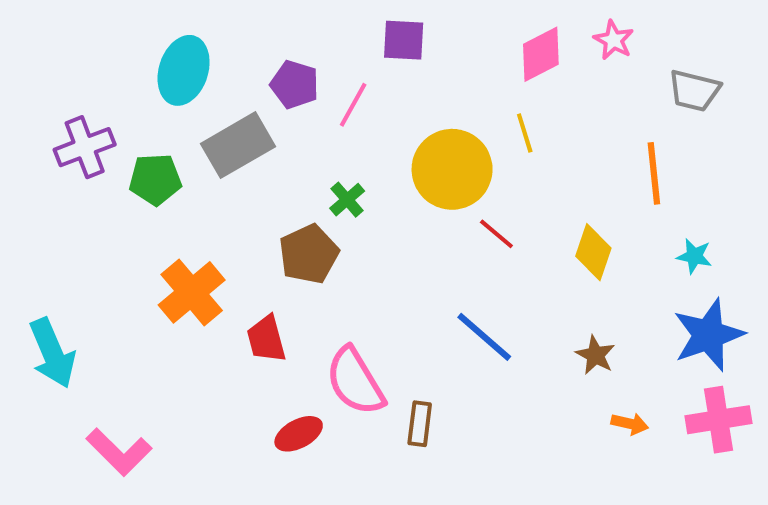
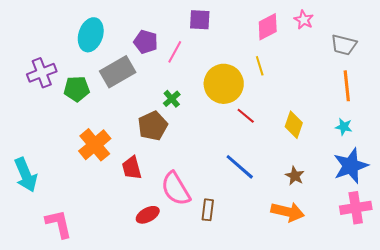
orange line: (654, 173) -> (347, 86), moved
orange arrow: (630, 424) -> (288, 212), moved, size x1.8
pink L-shape: (119, 452) -> (59, 224), turned -148

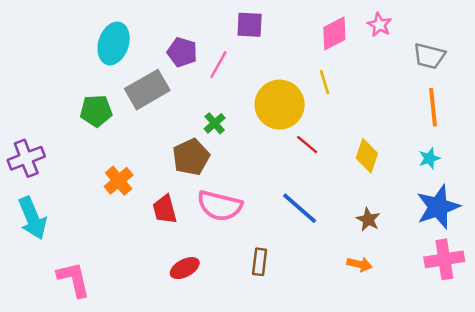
purple cross: (42, 73) -> (26, 158), moved
cyan star: (344, 127) -> (429, 158), turned -30
orange cross: (95, 145) -> (119, 181), size x0.7
pink semicircle: (176, 189) -> (220, 206), moved, turned -45
orange arrow: (288, 212) -> (359, 264), size x0.6

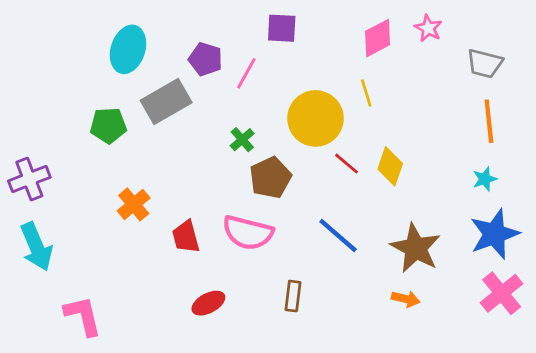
yellow diamond: (367, 156) -> (390, 166), moved
brown pentagon: (191, 157) -> (270, 178), moved
brown star: (368, 219) -> (416, 248), size x1.8
pink cross: (444, 259) -> (502, 293), turned -30

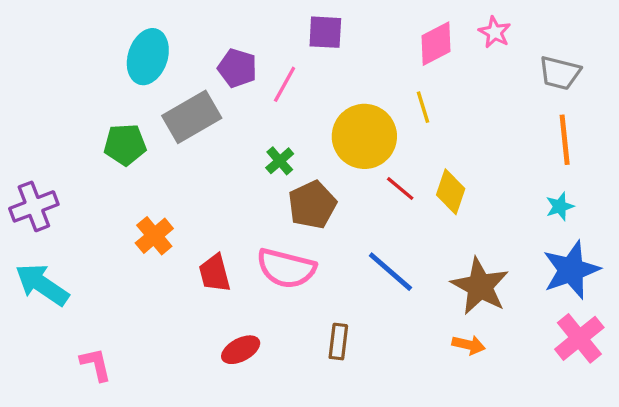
cyan arrow: (36, 247) -> (42, 285), turned 147
pink L-shape: (83, 316) -> (96, 364), size x0.7

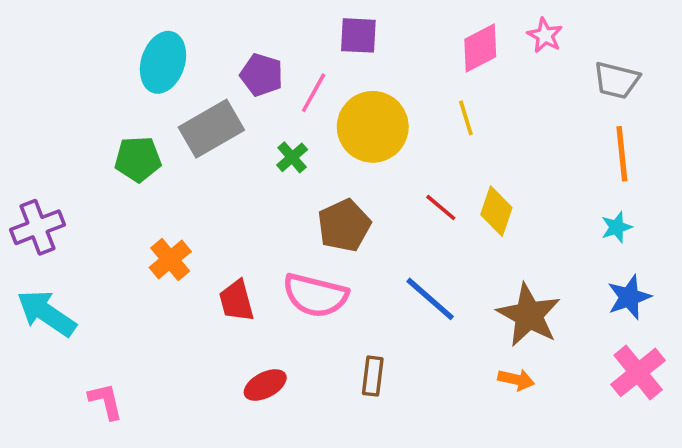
yellow circle: (364, 136) -> (373, 127), moved
green cross: (280, 161) -> (292, 157), moved
blue star: (571, 270) -> (629, 297), size x0.7

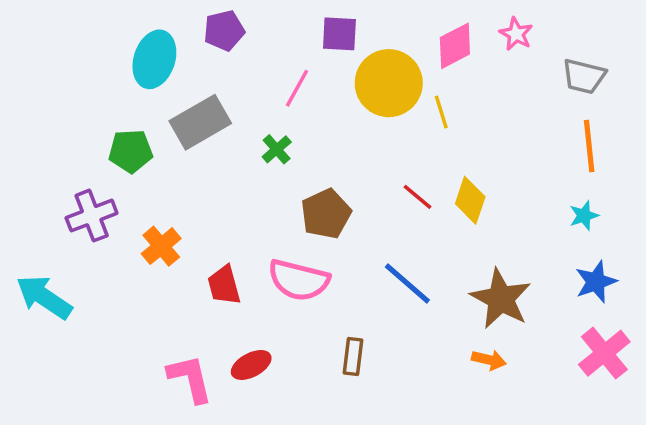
purple pentagon: (262, 75) -> (224, 30), moved, turned -30
yellow circle: (373, 127) -> (389, 83), moved
purple cross: (37, 227) -> (92, 216), moved
pink L-shape: (106, 401) -> (190, 379), moved, size x1.4

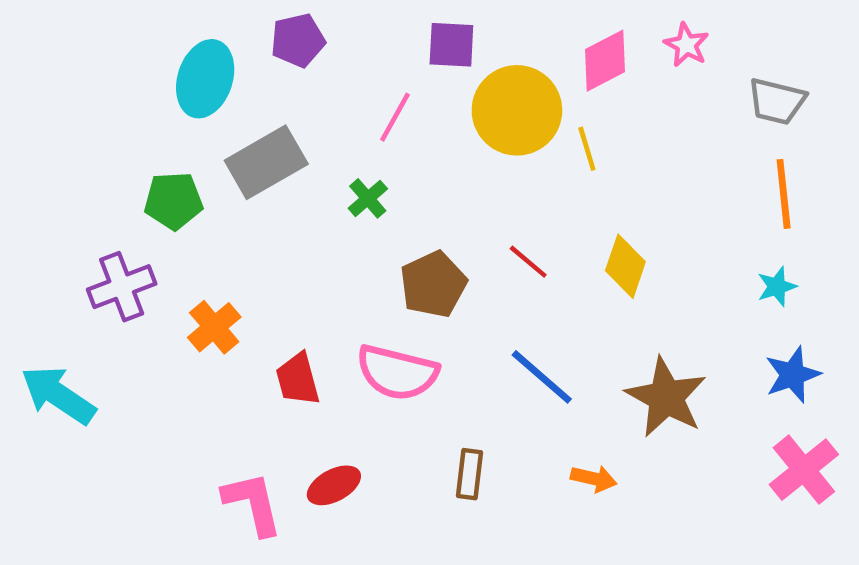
red line: (418, 197) -> (528, 262), moved
orange arrow: (489, 360) -> (594, 479), moved

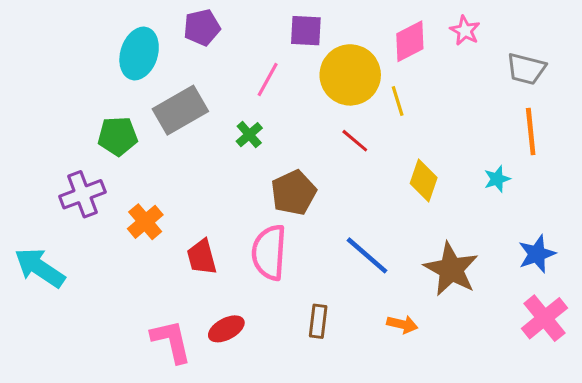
red line: (528, 262) -> (355, 141), moved
cyan star: (777, 287) -> (497, 179), moved
pink semicircle: (397, 372) -> (269, 252), turned 80

